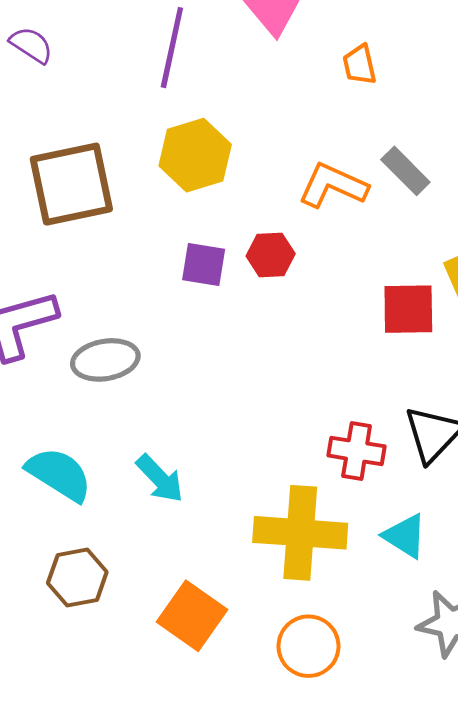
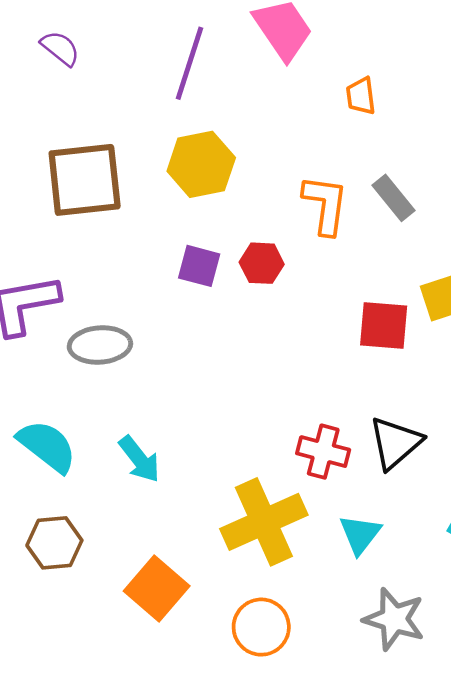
orange L-shape: (333, 185) -> (325, 205), turned 68
yellow cross: (300, 533) -> (264, 522), turned -34
cyan triangle: (405, 536) -> (360, 534), turned 30

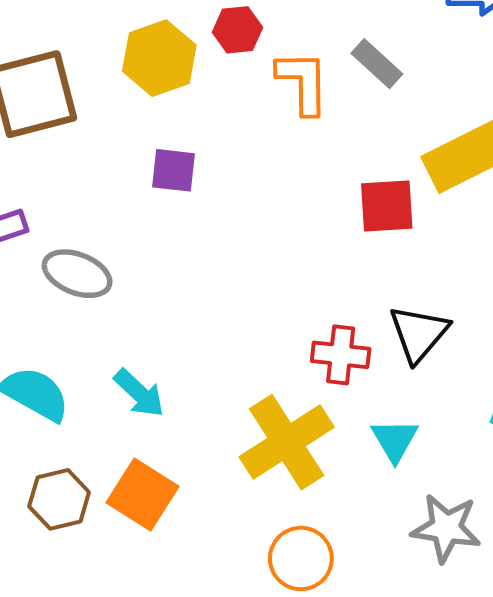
red hexagon: (262, 263) -> (237, 30), moved
gray ellipse: (100, 345) -> (77, 274), turned 34
orange square: (157, 588) -> (143, 494), moved

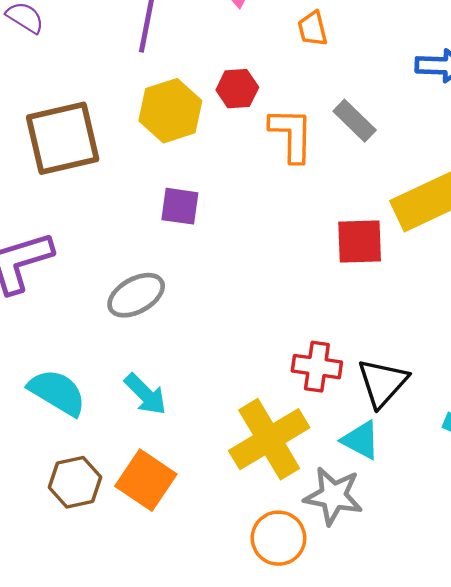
gray ellipse: (77, 274) -> (136, 295), moved, turned -52
black triangle: (419, 334) -> (383, 383), moved
cyan triangle: (395, 440) -> (361, 440), turned -33
gray star: (446, 528) -> (333, 496), moved

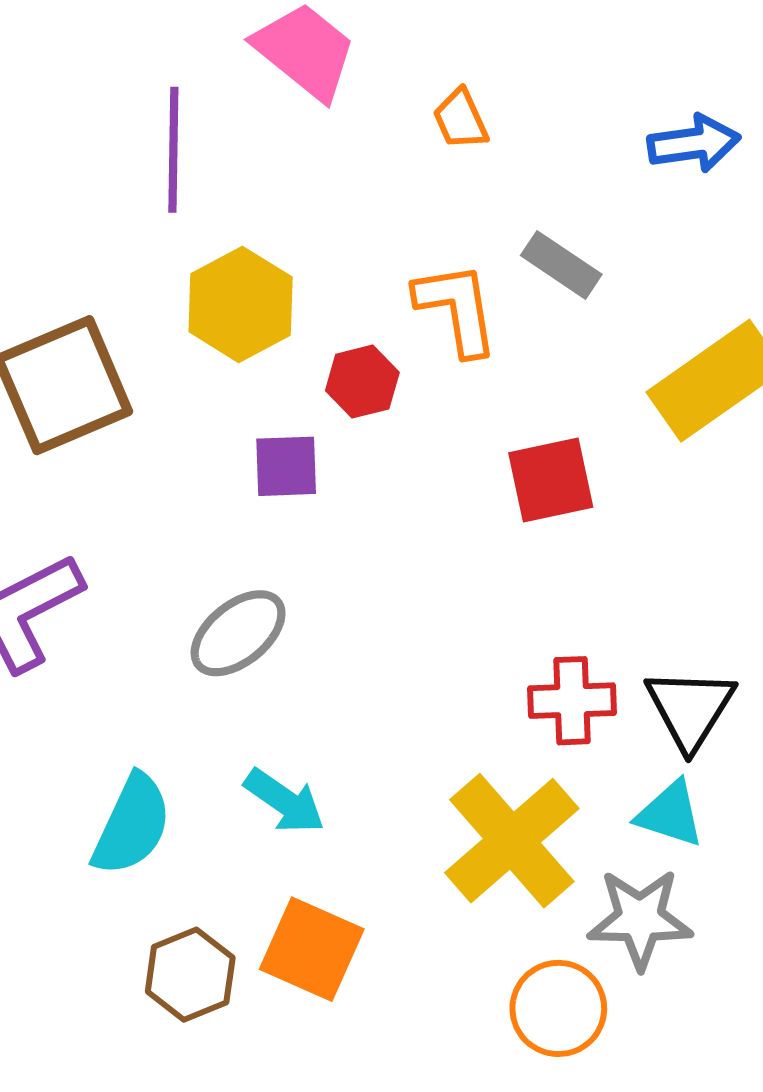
red hexagon: (237, 89) -> (362, 382), moved
red square: (360, 242) -> (551, 480), moved
cyan semicircle: (57, 392) -> (132, 825), turned 94

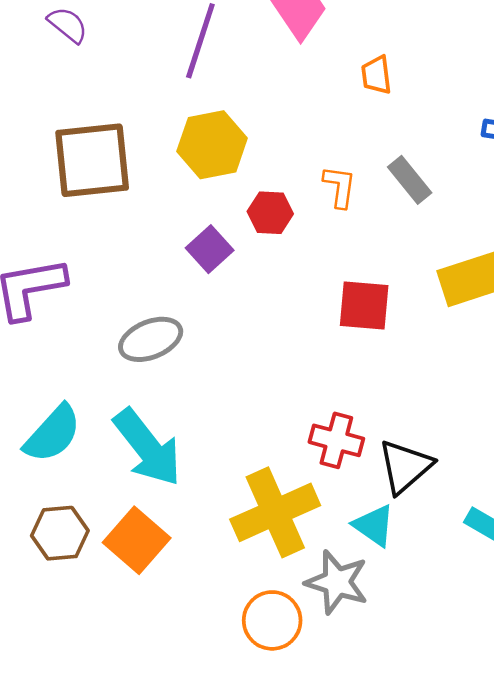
orange L-shape: (457, 309) -> (340, 187), size x0.7
purple square: (286, 466) -> (210, 249), turned 33
cyan arrow: (285, 801) -> (148, 447), size x1.6

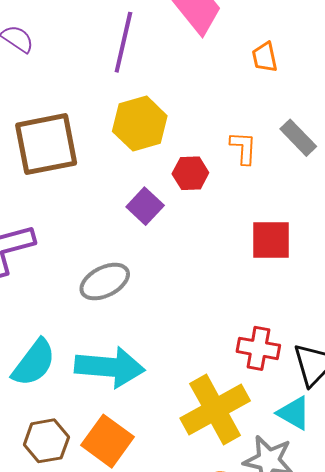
cyan arrow: (148, 447) -> (110, 367), turned -42

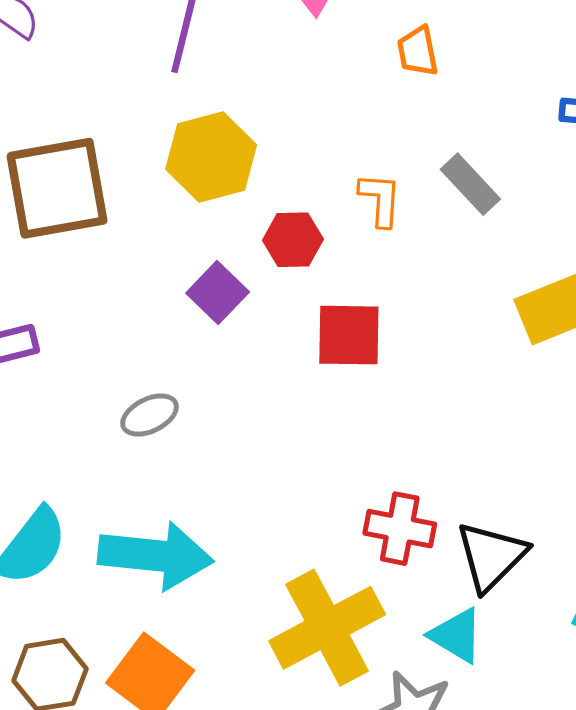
red square: (271, 240) -> (349, 335), moved
gray ellipse: (105, 282) -> (150, 415), size x0.7

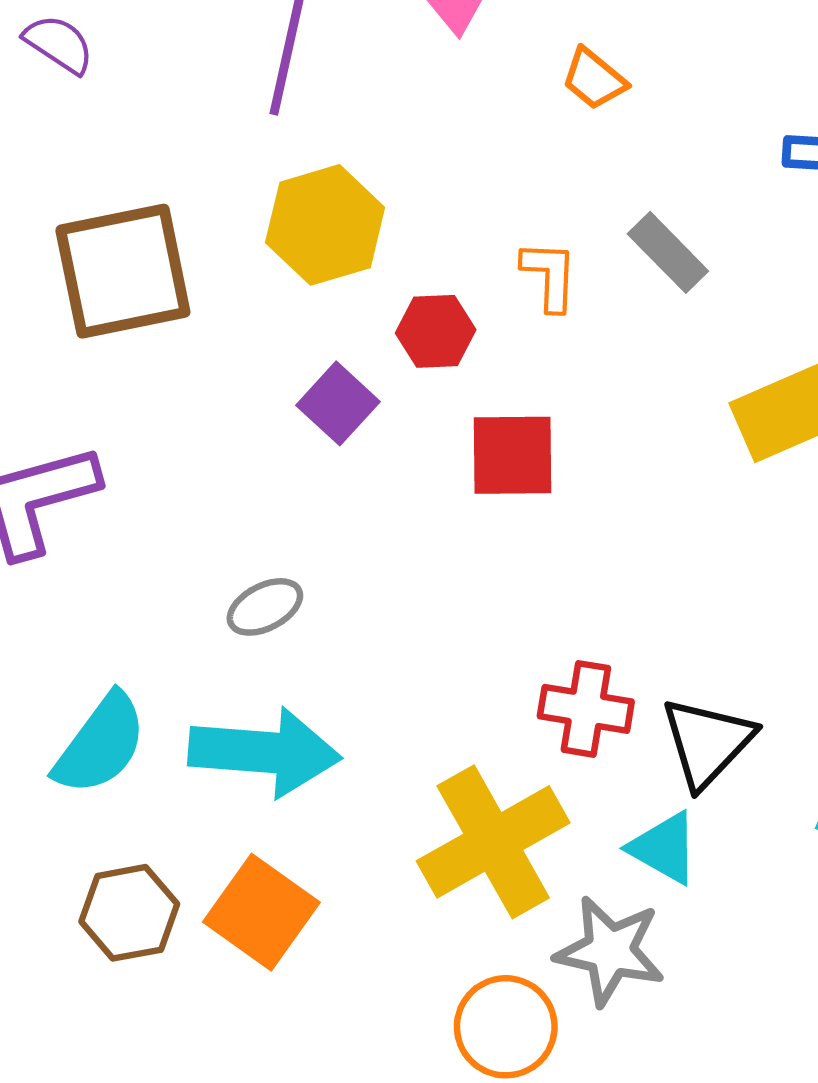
orange trapezoid: (418, 51) -> (594, 79), turned -38
gray ellipse: (150, 415) -> (265, 607), moved

